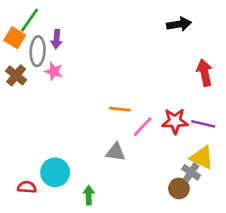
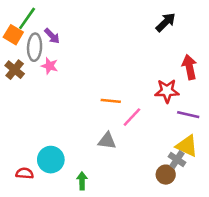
black arrow: (179, 24) -> (166, 22), turned -35
purple arrow: (56, 39) -> (52, 36), turned -49
red star: (175, 121) -> (167, 91), moved

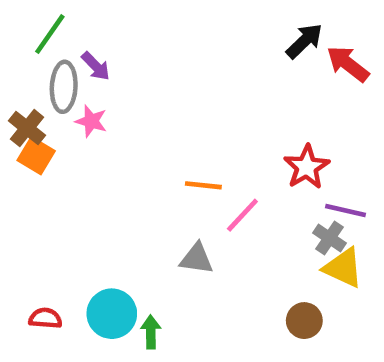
orange square: (13, 35) -> (36, 156), moved
red arrow: (189, 67) -> (348, 64), moved, turned -40
red star: (167, 91) -> (307, 167), turned -30
cyan circle: (51, 160) -> (112, 314), moved
gray cross: (177, 160) -> (330, 238), moved

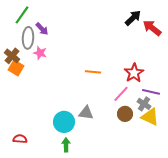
orange line: (203, 185) -> (93, 72), moved
pink line: (242, 215) -> (121, 94), moved
cyan circle: (112, 314) -> (64, 122), moved
brown circle: (304, 321) -> (125, 114), moved

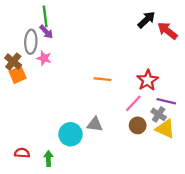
green line: (22, 15) -> (45, 16), moved, turned -42
orange square: (16, 68) -> (18, 75), turned 35
green arrow: (66, 145) -> (48, 158), moved

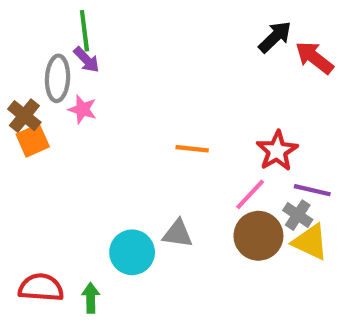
brown circle: (138, 125) -> (258, 236), size x1.5
red semicircle: (22, 153) -> (41, 288), size x1.5

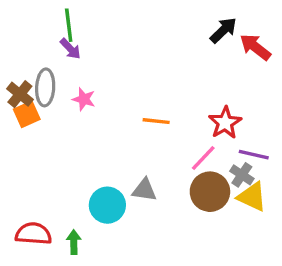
gray ellipse: (58, 78) -> (45, 87), moved
pink star: (82, 109) -> (84, 99), moved

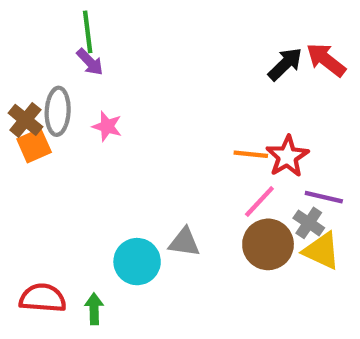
black arrow: (223, 30) -> (285, 64), moved
orange line: (156, 121) -> (251, 154), moved

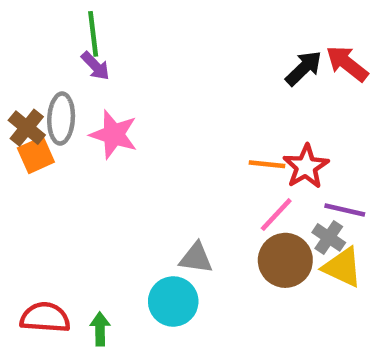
pink star: (107, 126) -> (114, 134), size x1.5
cyan circle: (137, 262) -> (173, 302), moved

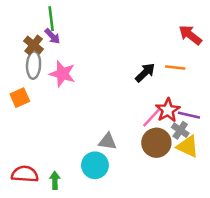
black arrow: (304, 68) -> (145, 73), moved
brown cross: (27, 128) -> (34, 45), moved
orange square: (36, 155) -> (20, 98), moved
orange line: (267, 164) -> (175, 68), moved
red star: (306, 167) -> (168, 110), moved

